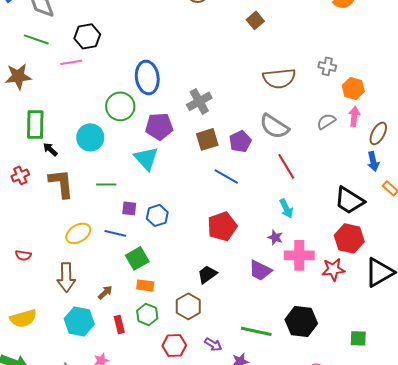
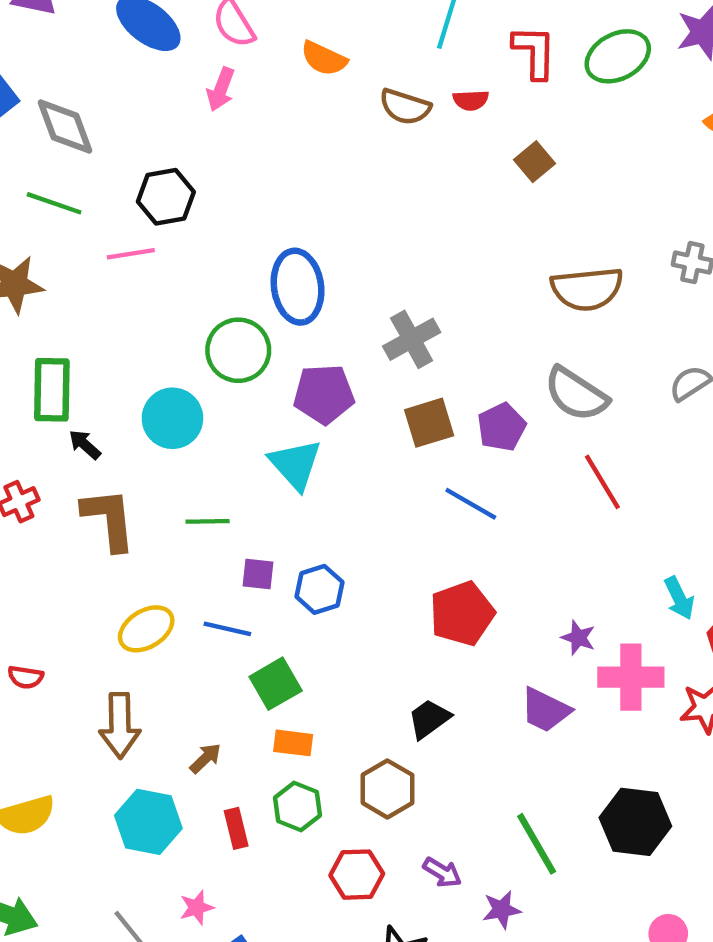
cyan arrow: (286, 208) -> (679, 598), moved
green line: (256, 331) -> (537, 844), turned 48

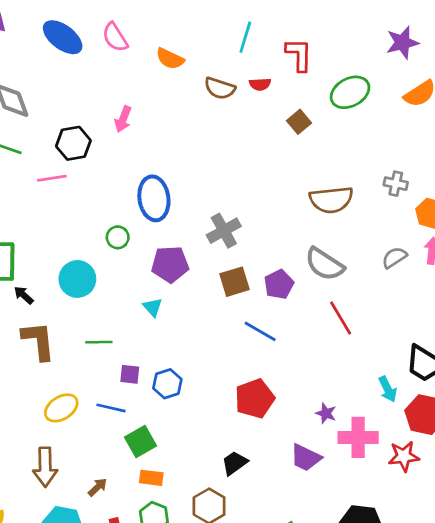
green ellipse: (618, 56) -> (350, 92), moved
pink arrow: (221, 89) -> (123, 119), moved
green circle: (238, 350) -> (118, 237), size x0.6
cyan triangle: (295, 464) -> (153, 307), size x0.6

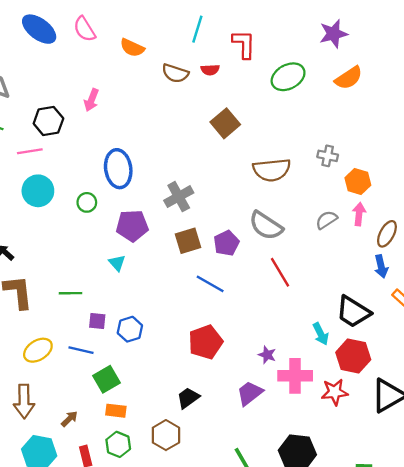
brown square: (299, 122) -> (225, 123), moved, size x1.4
cyan circle: (77, 279) -> (38, 191), moved
purple trapezoid: (306, 458) -> (250, 393), turned 116

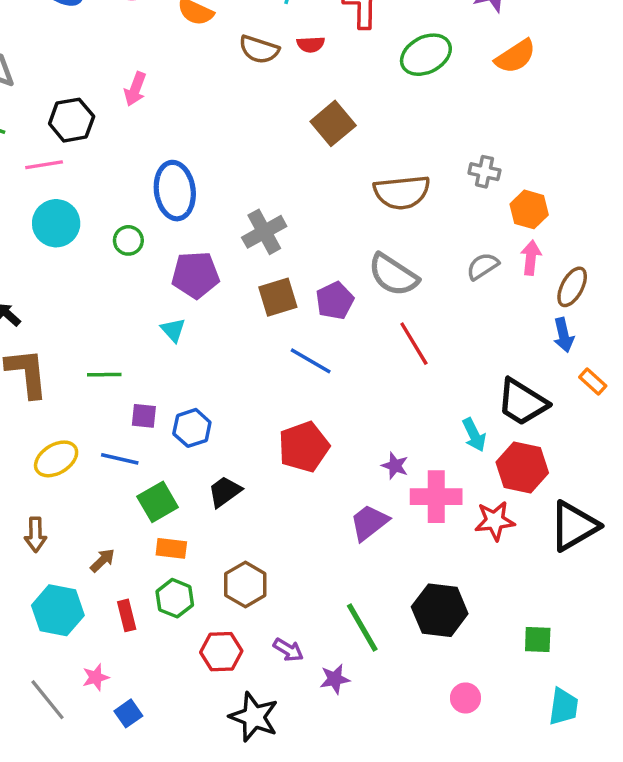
black trapezoid: (188, 398) -> (225, 492), moved
brown arrow: (24, 401) -> (35, 535), size x0.7

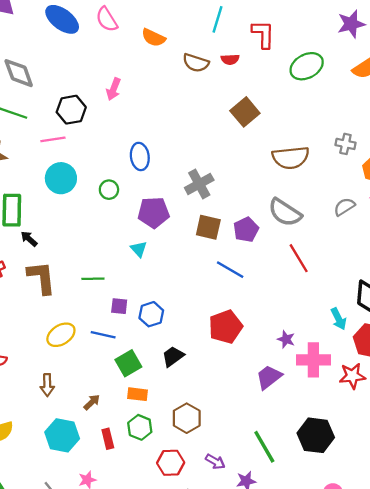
blue ellipse: (175, 191) -> (140, 156), size x0.7
brown square: (278, 297) -> (208, 227), turned 30

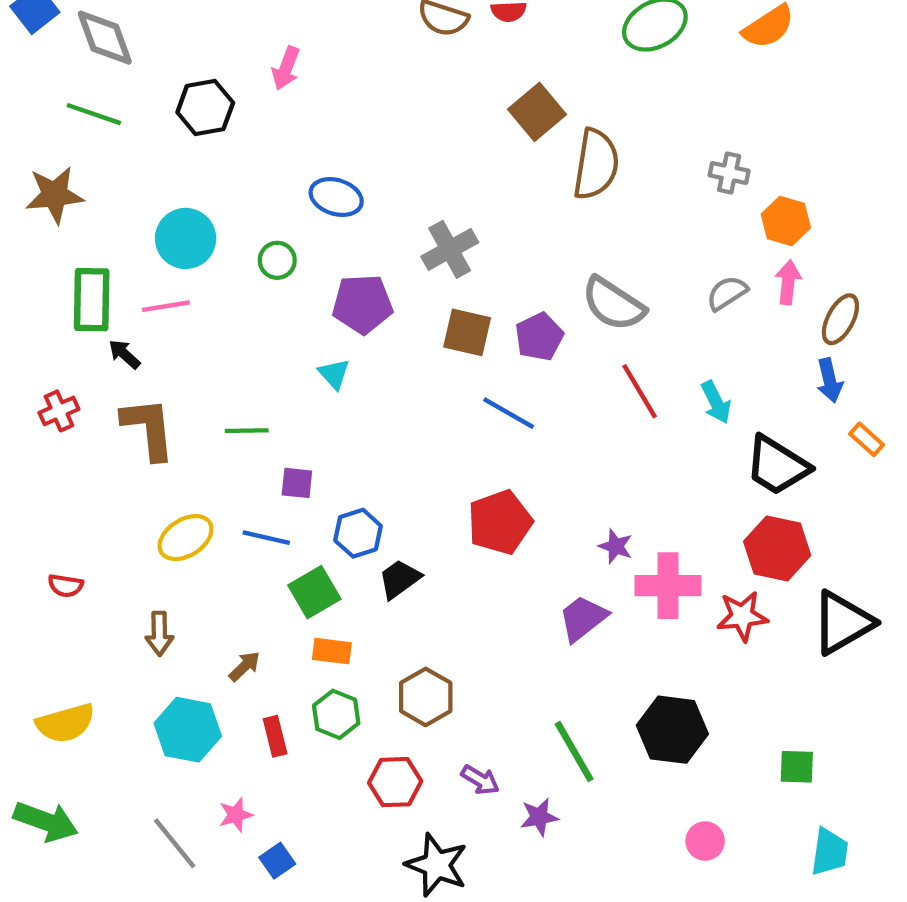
pink line: (53, 139) -> (166, 306), moved
blue ellipse: (140, 156) -> (336, 197), turned -65
brown semicircle: (291, 158) -> (596, 164), moved, turned -75
blue hexagon: (151, 314) -> (358, 533), moved
cyan arrow: (339, 319) -> (716, 402), moved

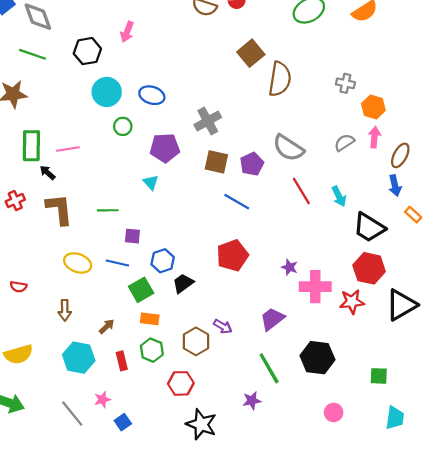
cyan circle: (186, 238) -> (107, 92), moved
yellow ellipse: (186, 538) -> (78, 263), turned 52
purple trapezoid: (583, 618) -> (272, 319), moved
purple arrow: (480, 780) -> (223, 326), moved

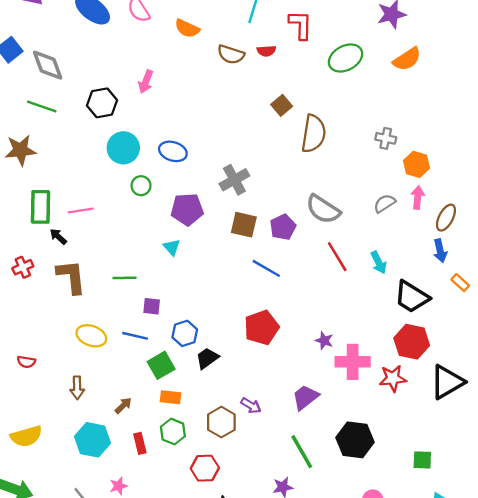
brown square: (251, 53) -> (282, 105), size x0.7

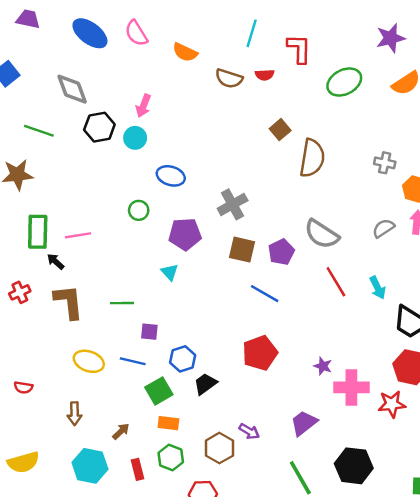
gray diamond: (48, 65) -> (72, 89), moved
cyan circle: (123, 148) -> (135, 138), moved, size x0.7

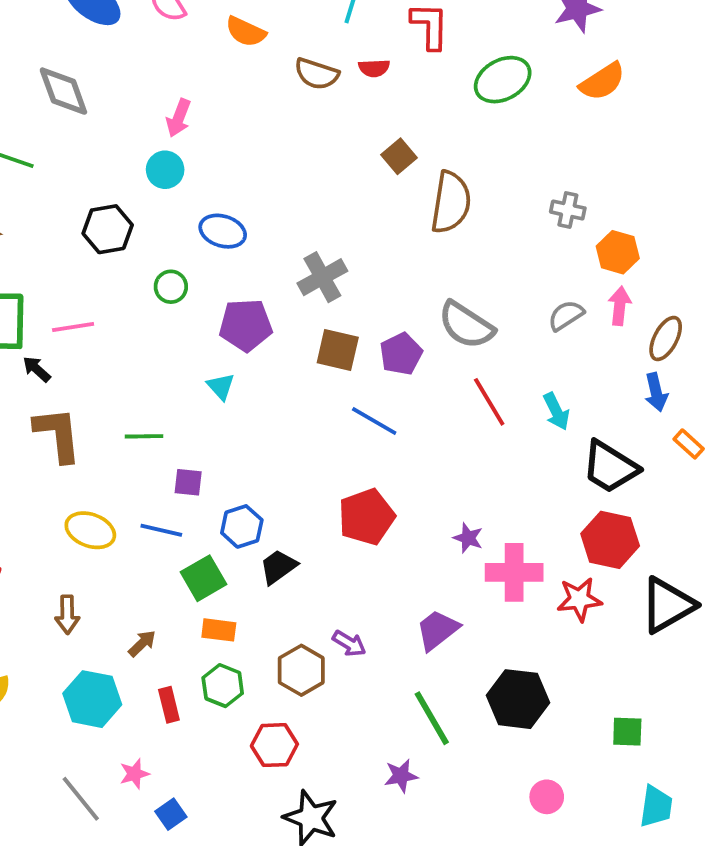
black hexagon: (99, 127) -> (108, 229), moved

